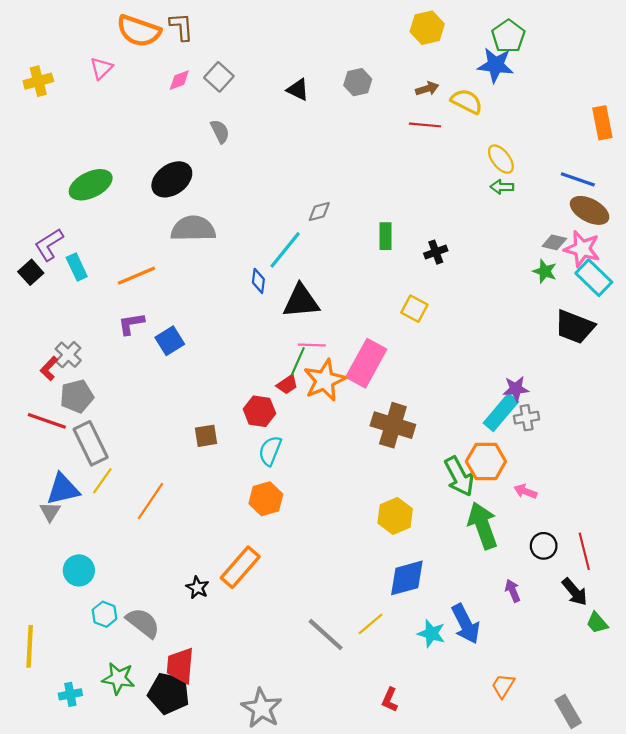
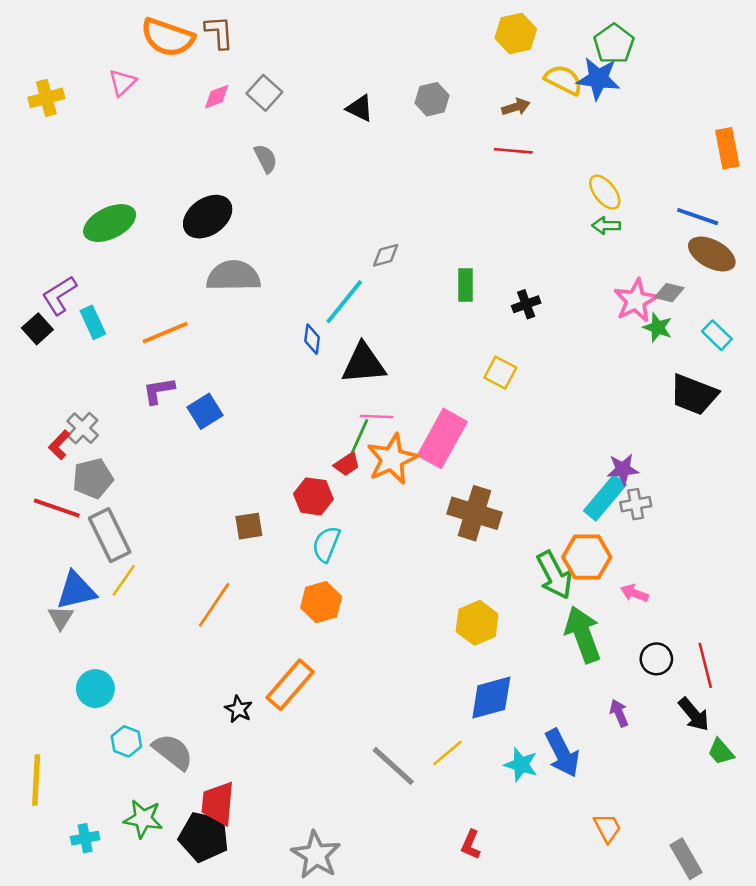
yellow semicircle: (467, 101) -> (564, 80), moved
pink star: (582, 249) -> (636, 300), moved, turned 30
cyan rectangle: (594, 278) -> (717, 335), size x0.7
orange line: (150, 501) -> (214, 605), moved
orange trapezoid: (503, 686) -> (607, 828), turned 120

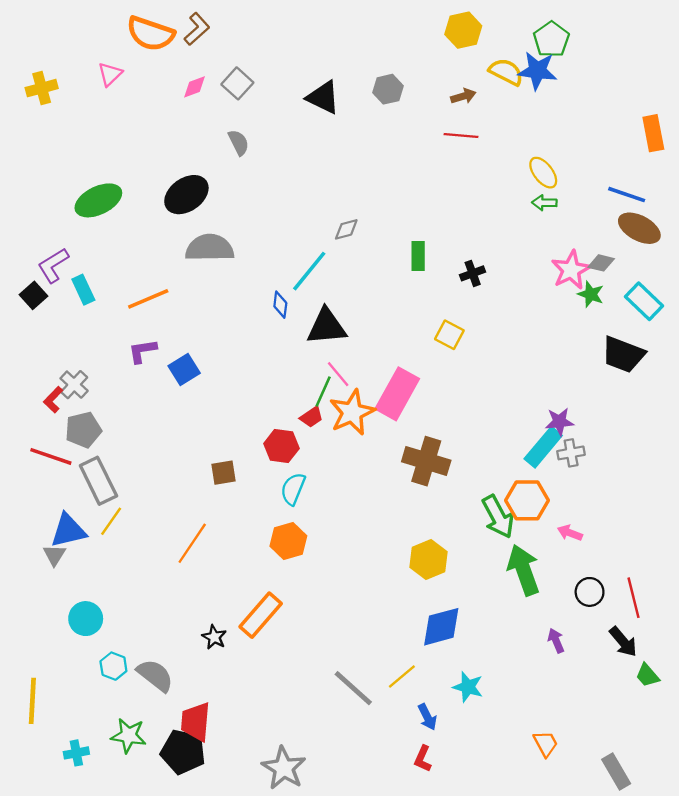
brown L-shape: (219, 32) -> (197, 29), turned 52
black triangle: (360, 108) -> (323, 97), size x1.4
cyan rectangle: (717, 335) -> (644, 301), size x1.4
pink line: (377, 416) -> (338, 374), turned 48
blue arrow: (562, 753) -> (427, 717), moved, size x0.6

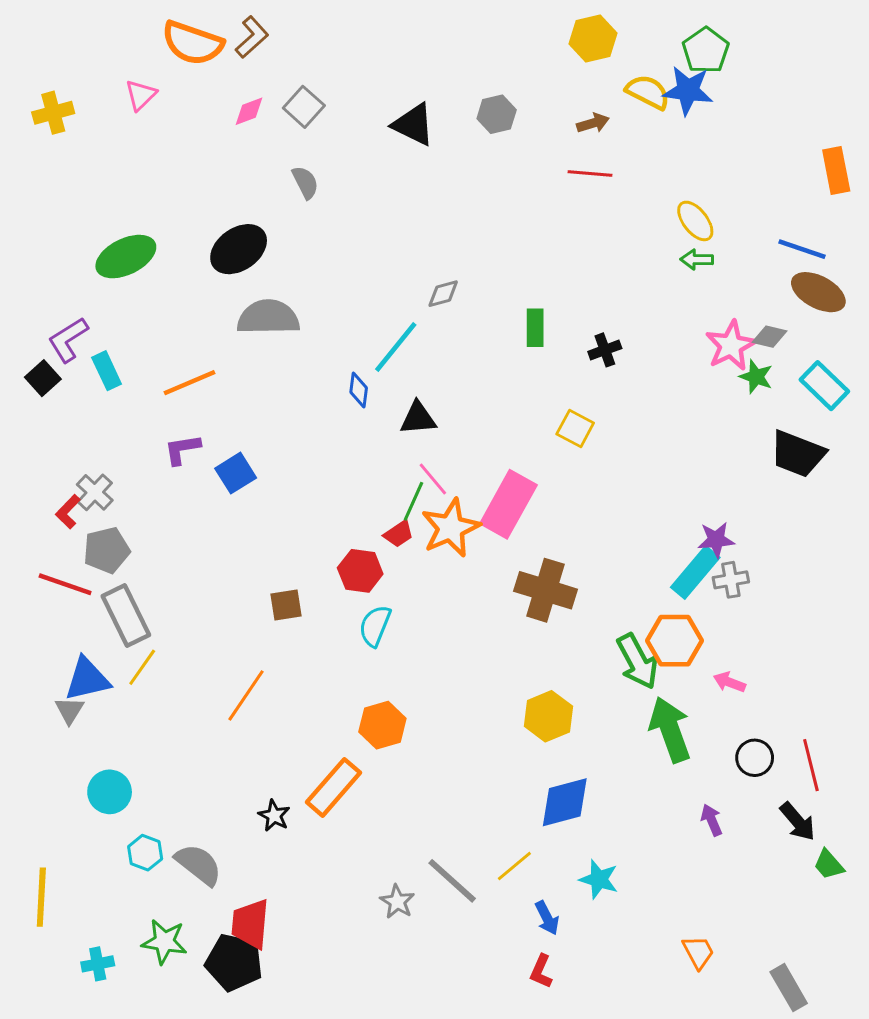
black triangle: (327, 327) -> (418, 418), size x0.7
orange hexagon: (288, 541) -> (382, 725), moved
gray star: (284, 768) -> (397, 902), moved, size x0.6

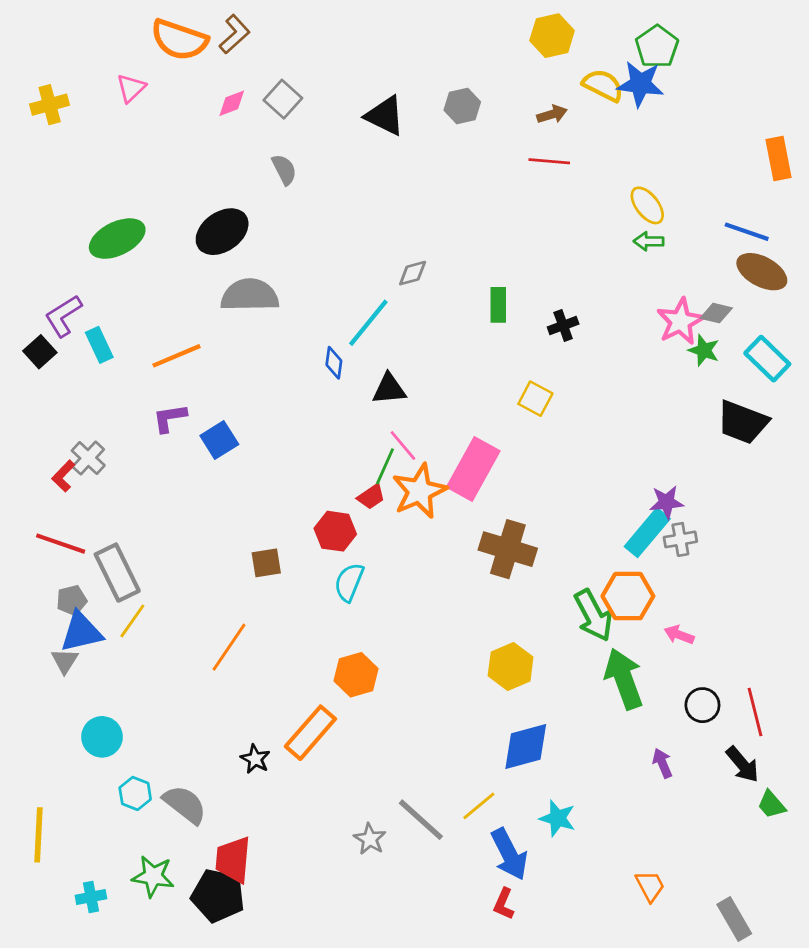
gray pentagon: (107, 550) -> (72, 600), moved, size x0.7
blue arrow: (547, 918) -> (509, 854), size x1.6

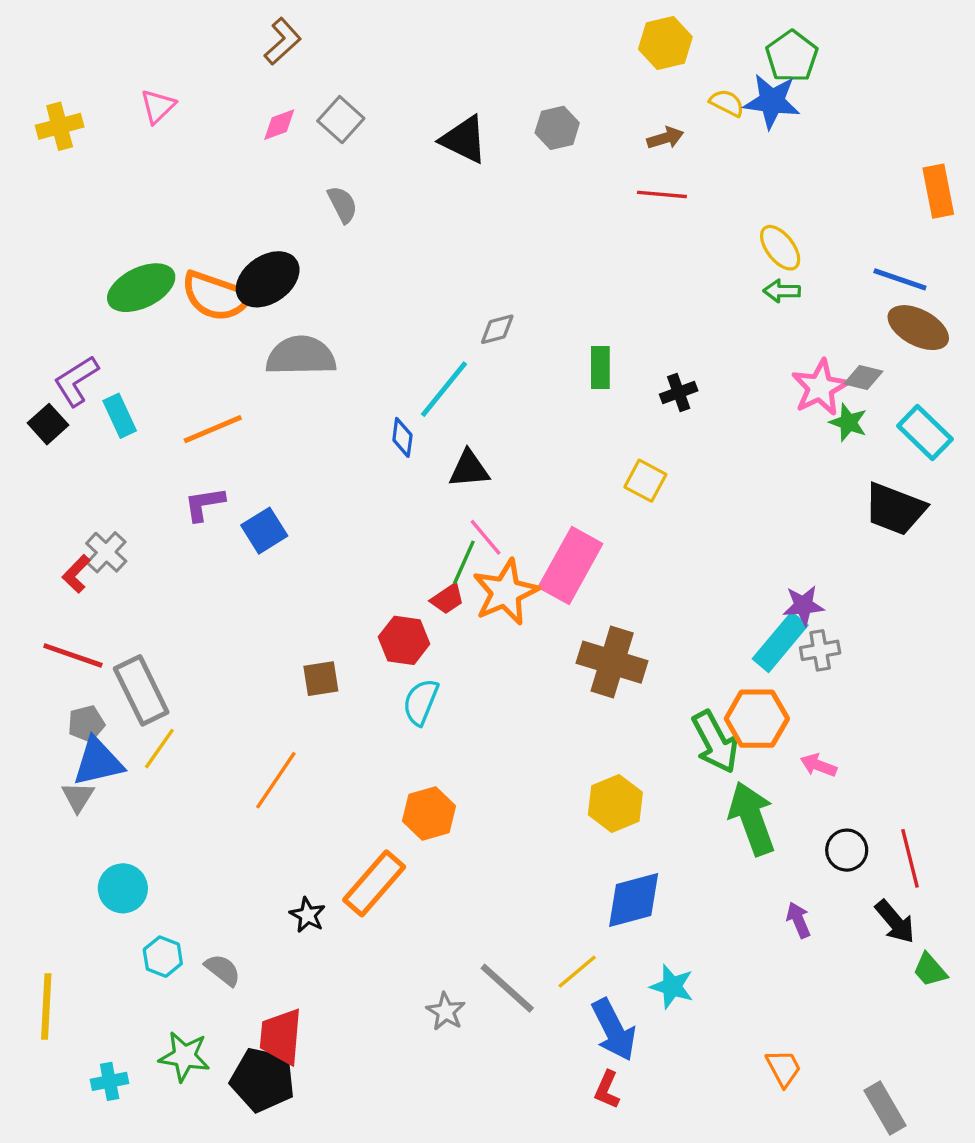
orange semicircle: (179, 40) -> (216, 296), moved
yellow semicircle: (603, 85) -> (727, 103), size x0.7
gray semicircle: (185, 804) -> (223, 970), size x0.7

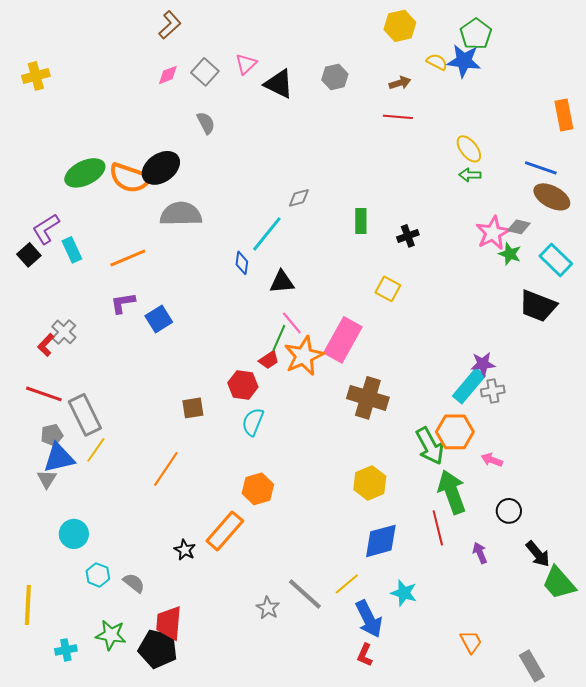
pink triangle: (158, 106) -> (246, 64), moved
red line: (910, 858) -> (438, 528), moved
green trapezoid: (930, 970) -> (559, 583), size x1.6

